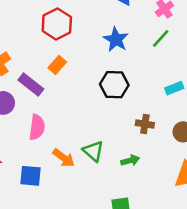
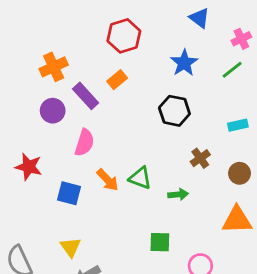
brown cross: (145, 124) -> (200, 158), turned 36
green triangle: (93, 151) -> (140, 178), turned -30

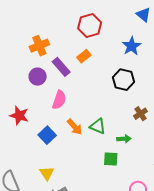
blue square: (69, 193) -> (47, 135), turned 30
green square: (160, 242) -> (111, 159), moved

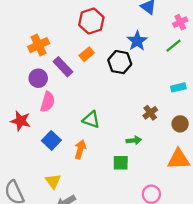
black hexagon: (123, 80) -> (120, 62), moved
pink semicircle: (59, 100) -> (48, 102), moved
green triangle: (98, 126) -> (91, 120), moved
orange arrow: (75, 127) -> (80, 149), moved, turned -120

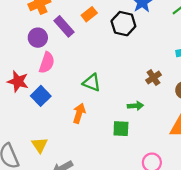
blue square: (51, 140) -> (41, 96), moved
yellow triangle: (53, 181) -> (40, 145), moved

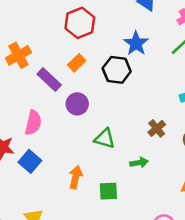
purple circle: (38, 38) -> (77, 104), moved
green triangle: (92, 83) -> (105, 139), moved
green square: (121, 129) -> (108, 191), moved

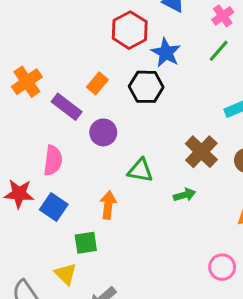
red hexagon: (80, 23) -> (130, 30), moved
brown cross: (157, 128) -> (201, 152), size x1.5
orange arrow: (76, 177) -> (108, 205), moved
green square: (108, 191) -> (86, 243), moved

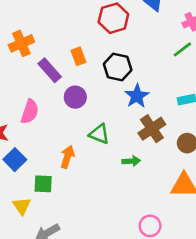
blue star: (166, 53) -> (137, 96), moved
orange rectangle: (97, 83) -> (78, 56), turned -72
blue square: (54, 207) -> (15, 160), moved

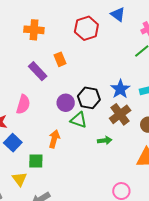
orange cross: (21, 43) -> (34, 30), moved, turned 30
black hexagon: (118, 67) -> (89, 98), moved
blue star: (137, 96) -> (120, 89), moved
purple circle: (75, 97) -> (66, 103), moved

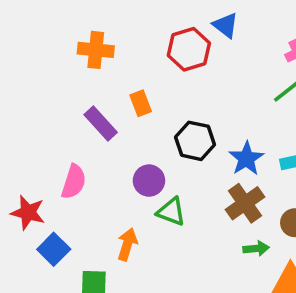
blue triangle: (118, 14) -> (225, 25), moved
black hexagon: (89, 98) -> (195, 141), moved
green arrow: (105, 140) -> (256, 248), moved

